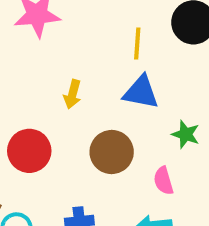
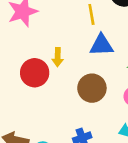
red circle: (29, 151) -> (35, 73), moved

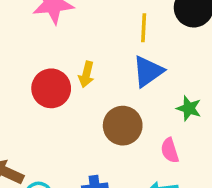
blue triangle: (101, 45) -> (148, 71), turned -45

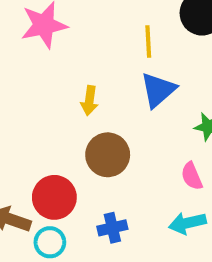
red circle: (51, 88) -> (54, 197), moved
brown circle: (123, 126) -> (108, 155), moved

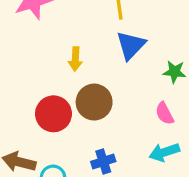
red circle: (54, 197) -> (53, 114), moved

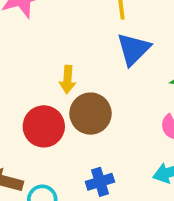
yellow arrow: (75, 59) -> (67, 80), moved

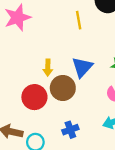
blue triangle: (133, 49) -> (82, 67), moved

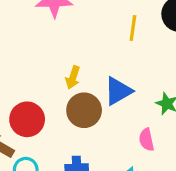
red circle: (34, 97) -> (27, 119), moved

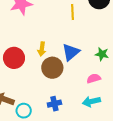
red circle: (27, 119) -> (14, 58), moved
pink semicircle: (146, 140) -> (94, 78), turned 96

